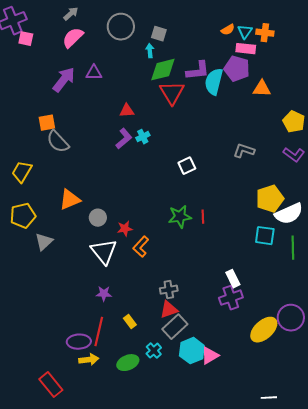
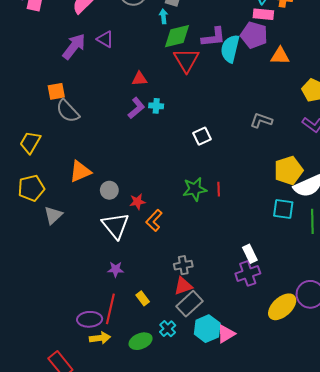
purple triangle: (94, 73) -> (105, 39), turned 30
cyan cross: (143, 137) -> (156, 106), turned 32

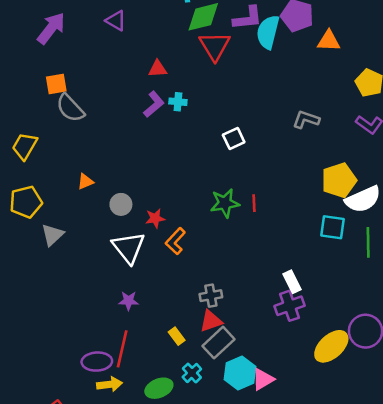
purple arrow: (74, 47) -> (51, 28), moved
orange triangle: (80, 171) -> (85, 182), size x0.6
yellow rectangle: (143, 298) -> (177, 336), moved

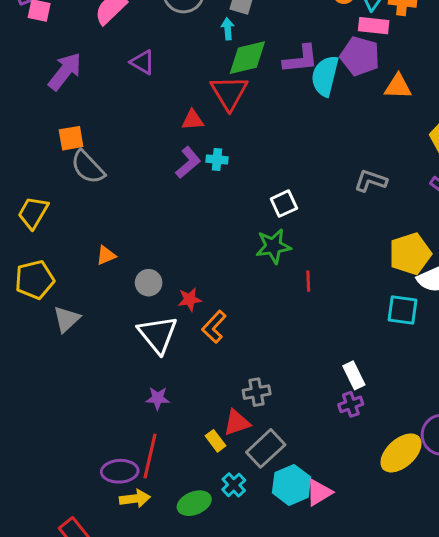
red triangle: (215, 46) -> (229, 93), moved
green star: (225, 203) -> (273, 246), moved
purple cross: (289, 306) -> (351, 404), size x0.7
red triangle: (211, 321) -> (237, 423), moved

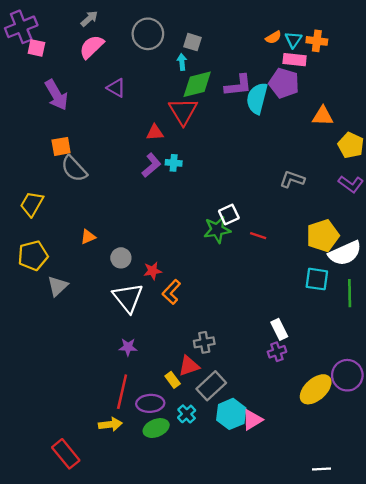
purple arrow: (65, 71) -> (56, 95), turned 112
orange triangle: (398, 87) -> (323, 116), moved
white square: (284, 204) -> (229, 215), moved
red line: (308, 281) -> (258, 236), moved, turned -70
purple ellipse: (120, 471) -> (150, 403), moved

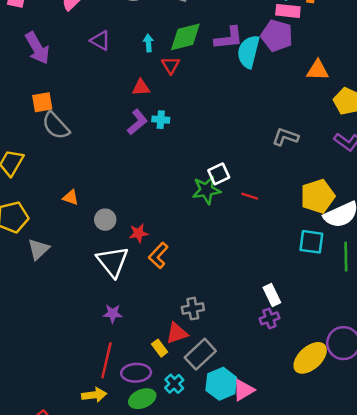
cyan arrow: (182, 62) -> (148, 43), moved
red triangle: (183, 111) -> (171, 65), size x0.6
orange triangle: (88, 237) -> (71, 197), turned 42

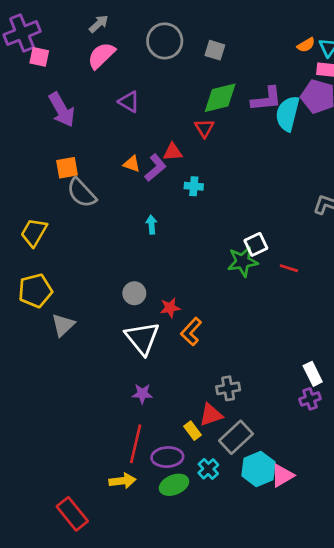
cyan arrow: (148, 43) -> (152, 225), moved
purple L-shape: (137, 122) -> (155, 168), moved
orange triangle: (71, 197) -> (132, 164), moved

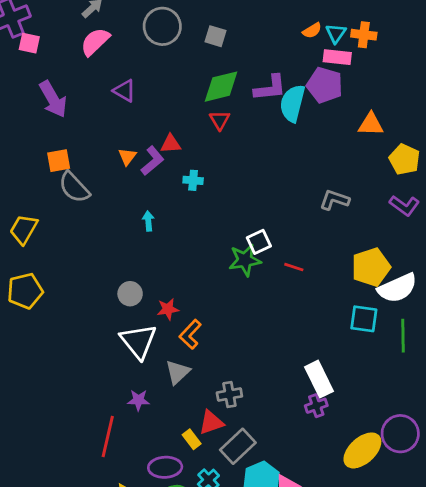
red triangle: (204, 128) -> (220, 120), moved
orange triangle: (132, 164) -> (127, 157), turned 48
gray triangle: (63, 325) -> (178, 372), moved
white rectangle: (313, 374) -> (319, 379), size x1.4
red line: (136, 444) -> (108, 436), moved

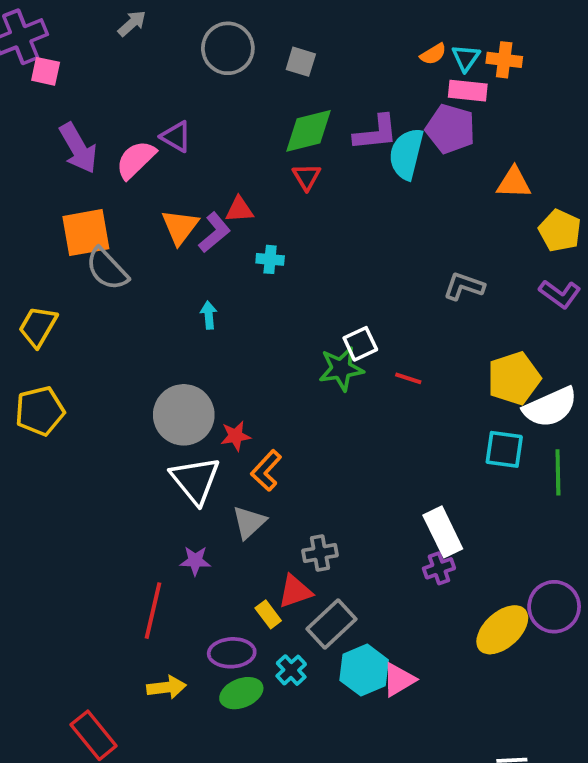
pink semicircle: (95, 42) -> (136, 160), moved
orange triangle: (127, 157) -> (180, 227), size x1.5
orange square: (59, 161) -> (86, 233), size x1.5
gray circle: (130, 294) -> (184, 415), size x1.8

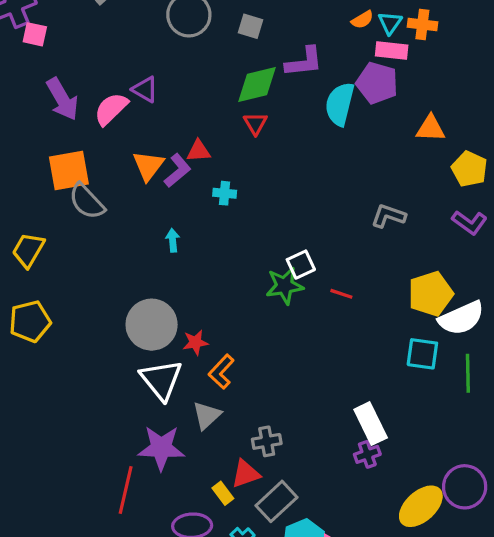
purple L-shape: (376, 133) -> (304, 62), moved
purple star: (195, 561) -> (161, 448), size x1.8

